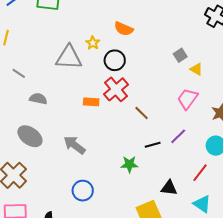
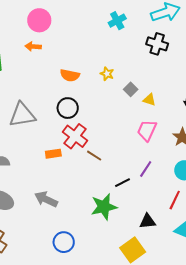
yellow star: (93, 43) -> (107, 74), moved
brown line: (142, 113) -> (94, 156), moved
green star: (129, 164) -> (104, 207), size x1.5

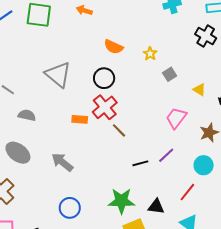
yellow triangle: (149, 100) -> (199, 90), moved
gray triangle: (22, 115) -> (58, 75), turned 36
green star: (104, 207) -> (121, 201), moved

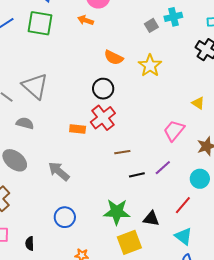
yellow star: (150, 54) -> (150, 66), size x1.6
gray square: (170, 74) -> (151, 25), moved
gray triangle: (58, 75) -> (35, 86), moved
brown line: (119, 130) -> (122, 152), moved, turned -56

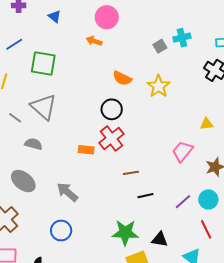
green square: (40, 23) -> (43, 64), moved
yellow triangle: (198, 103) -> (207, 124), turned -40
purple line: (163, 168) -> (183, 202), moved
red line: (183, 205) -> (206, 229), moved, turned -66
blue circle: (65, 217) -> (61, 231), moved

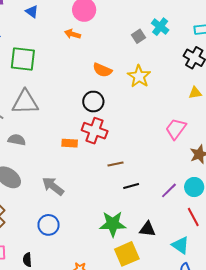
cyan cross: (182, 38) -> (160, 27), turned -36
gray triangle: (44, 107) -> (25, 102), turned -40
yellow triangle: (207, 124) -> (195, 93), moved
red cross: (111, 138) -> (95, 131), turned -30
pink trapezoid: (182, 151) -> (176, 129), moved

